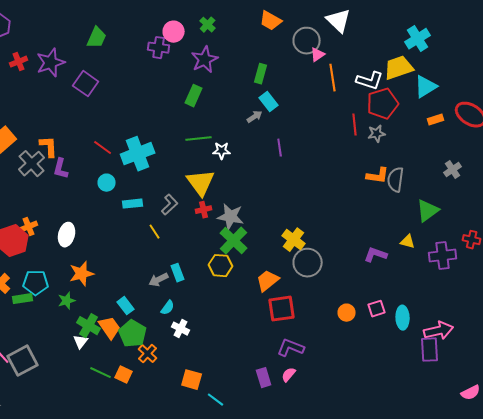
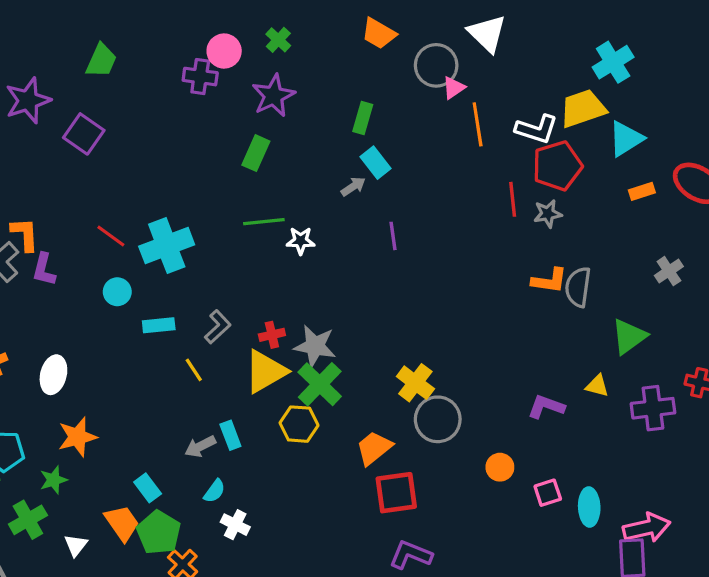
yellow triangle: (201, 183) -> (266, 371), moved, turned 36
orange circle: (347, 313) -> (500, 467), moved
green cross: (89, 326) -> (28, 520), moved, turned 30

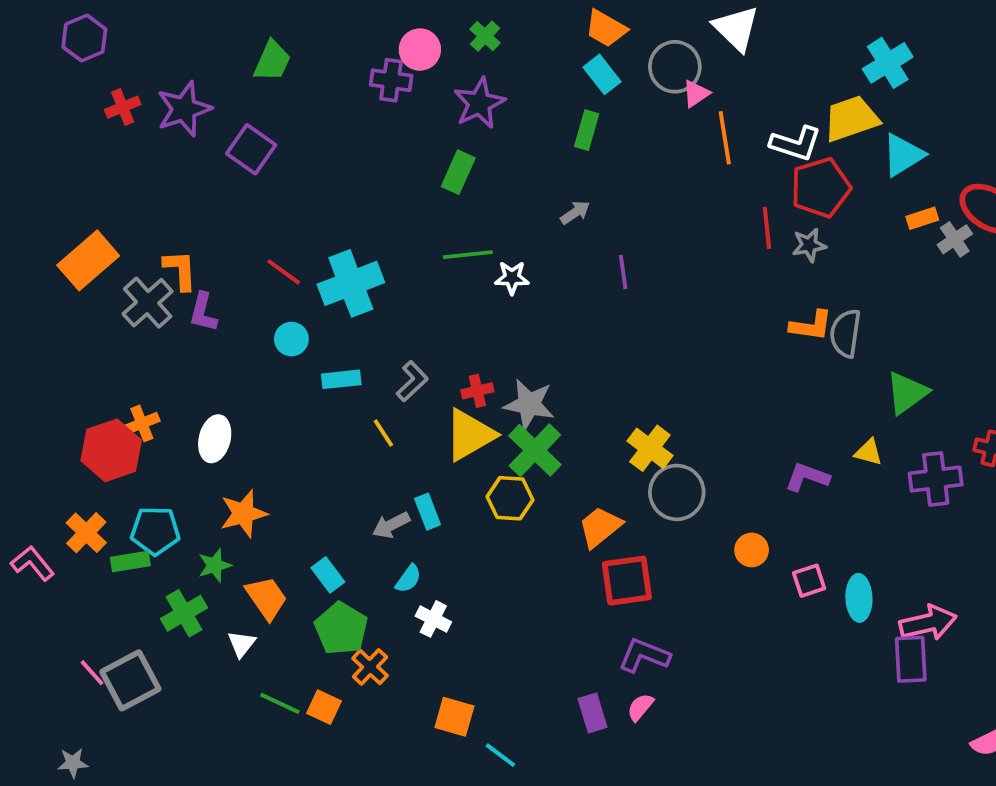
cyan rectangle: (376, 163) -> (602, 74), moved
gray cross: (669, 271) -> (955, 239), moved
orange trapezoid: (122, 523) -> (266, 598), moved

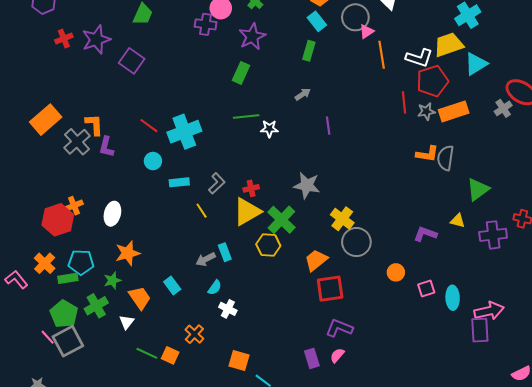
orange rectangle: (922, 218) -> (454, 111), moved, size x1.8
gray star: (529, 404) -> (307, 185), moved
green pentagon: (341, 629) -> (64, 314), moved

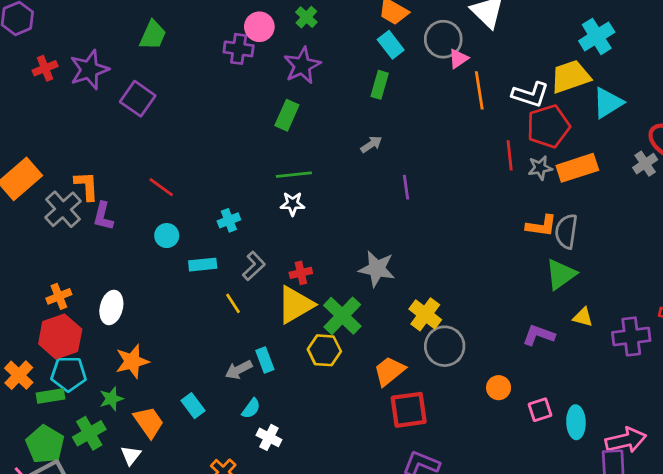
white star: (269, 129) -> (293, 204), moved
cyan cross: (184, 132) -> (229, 220), moved, size x0.5
green triangle: (478, 189) -> (561, 274), moved
red hexagon: (58, 220) -> (60, 336), moved

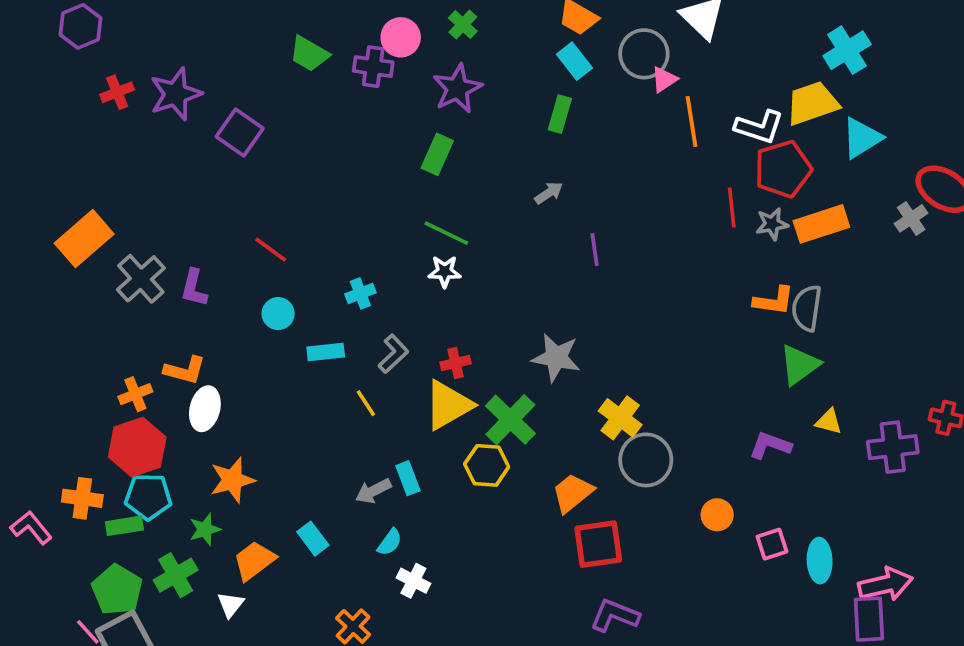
green trapezoid: (153, 35) -> (309, 54), moved, turned 96
green line: (294, 175) -> (446, 233), turned 32
orange L-shape: (86, 186) -> (185, 370), moved, turned 108
orange cross: (19, 375) -> (82, 498), turned -36
orange trapezoid: (149, 422) -> (254, 561), turned -92

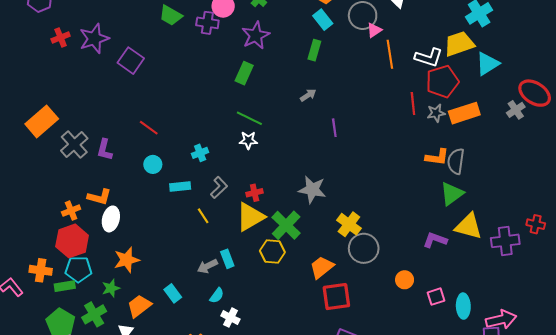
yellow triangle: (829, 422) -> (469, 226), size x1.8

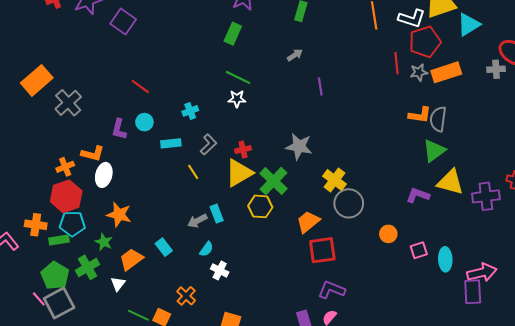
gray cross: (516, 110) -> (496, 69), turned 30
purple L-shape: (105, 150) -> (119, 129), moved
orange star: (127, 260) -> (119, 215), turned 30
green star: (111, 288) -> (104, 242), turned -30

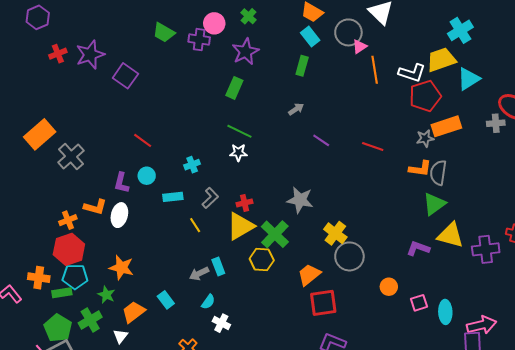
red line: (396, 63) -> (373, 146), moved, turned -65
gray star: (419, 72) -> (425, 138), moved
purple line: (320, 87) -> (321, 140), turned -48
white ellipse: (104, 175) -> (119, 215), moved

